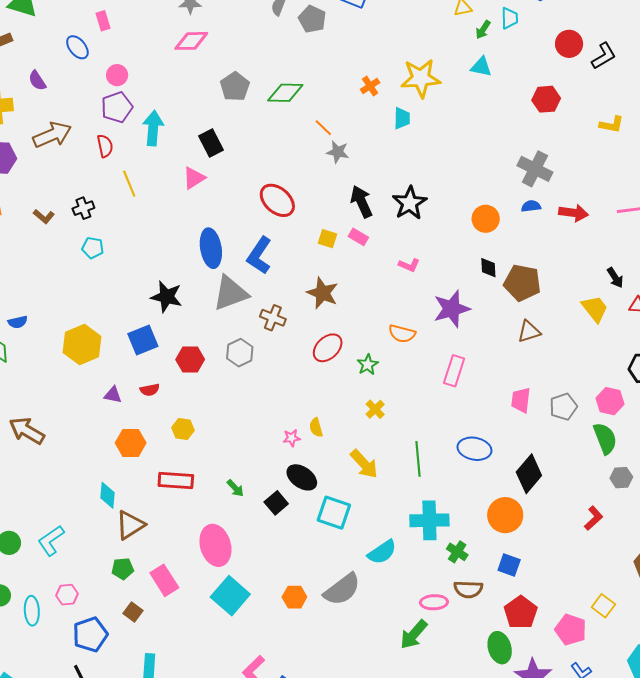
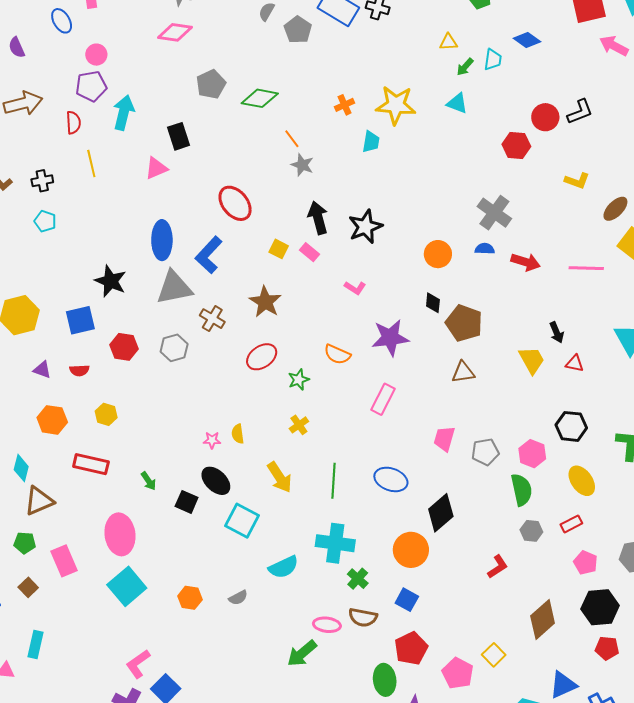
red circle: (569, 44) -> (545, 117), moved
black square: (276, 503) -> (187, 502), turned -35
gray semicircle: (342, 589) -> (238, 598), size x0.5

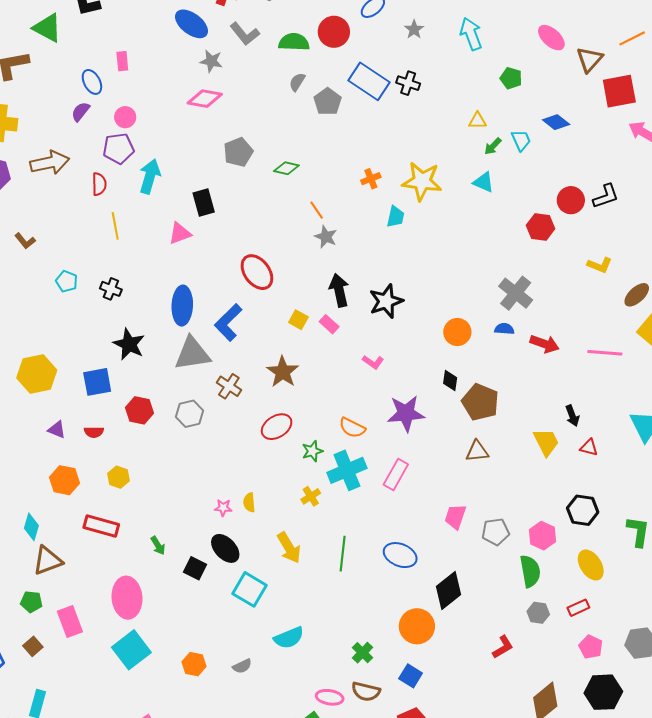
purple semicircle: (17, 47) -> (80, 112), moved, turned 60
cyan trapezoid: (493, 60) -> (521, 140), turned -35
green diamond: (260, 98) -> (286, 168), size x0.7
black cross: (42, 181) -> (111, 289), moved, turned 30
cyan cross: (335, 543) -> (347, 470), moved, turned -33

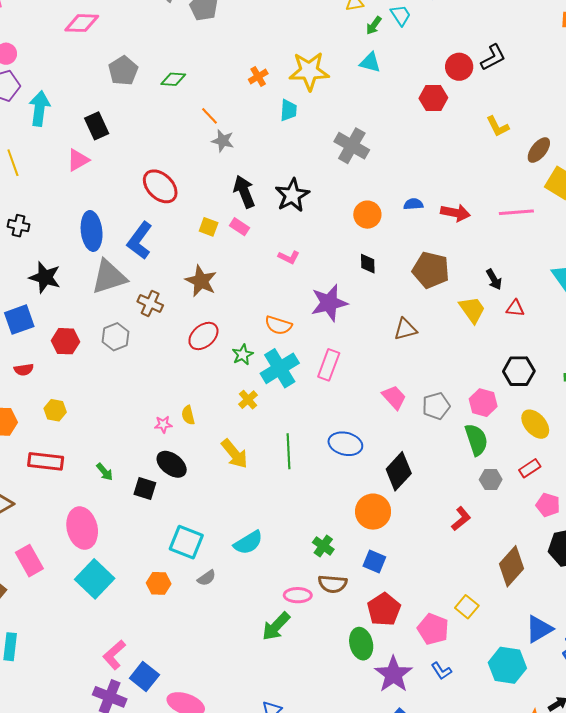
yellow L-shape: (600, 265) -> (498, 126), turned 50
gray cross: (516, 293) -> (352, 146), moved
brown pentagon: (480, 402) -> (431, 270), moved
pink trapezoid: (455, 517) -> (394, 397), turned 128
cyan square: (250, 589) -> (186, 542), moved

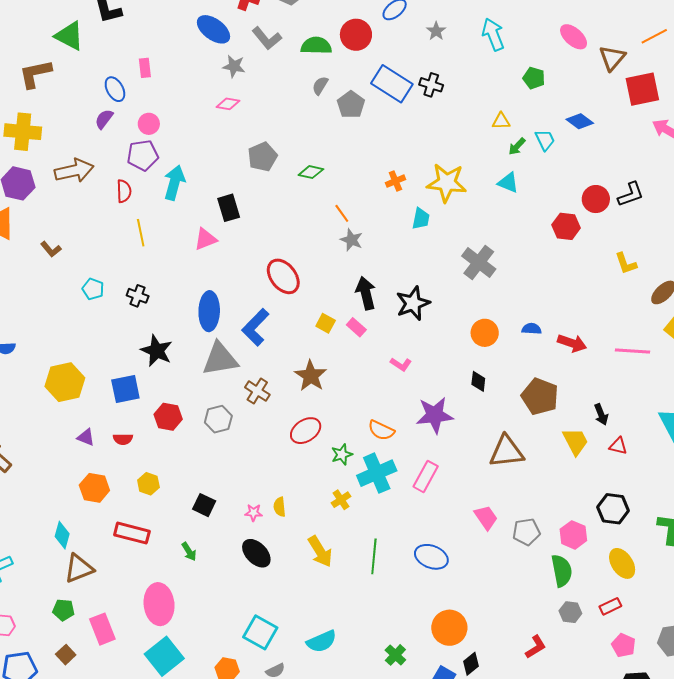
pink diamond: (82, 23) -> (228, 104), size x0.7
brown triangle: (405, 329) -> (507, 452), size x1.5
black diamond: (399, 471) -> (471, 664), moved, size x0.6
black square: (145, 489) -> (204, 505), moved

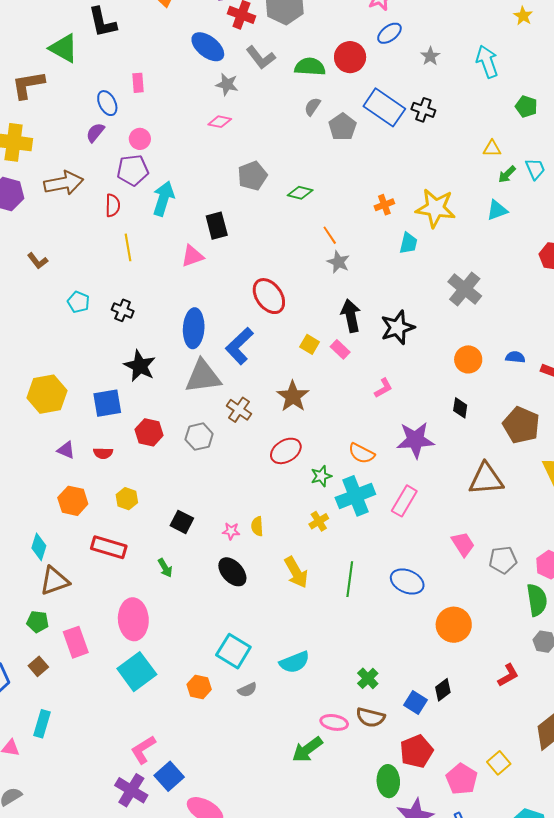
cyan triangle: (508, 183) -> (497, 210), turned -45
pink L-shape: (401, 364) -> (383, 388), turned -65
orange circle: (449, 628) -> (454, 625), moved

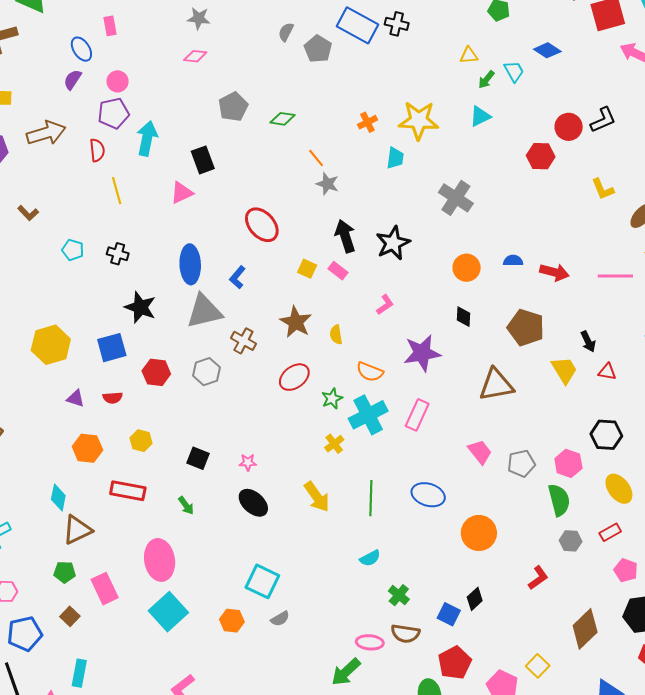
blue L-shape: (239, 346) -> (237, 277), size x0.6
yellow semicircle: (257, 526) -> (336, 335), moved
cyan semicircle: (294, 662) -> (370, 558), moved, size x0.7

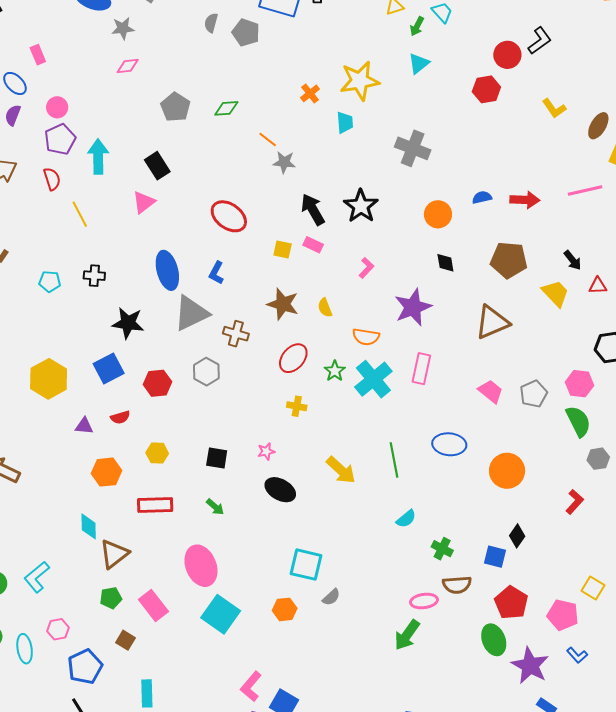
yellow cross: (334, 444) -> (297, 406), moved, turned -30

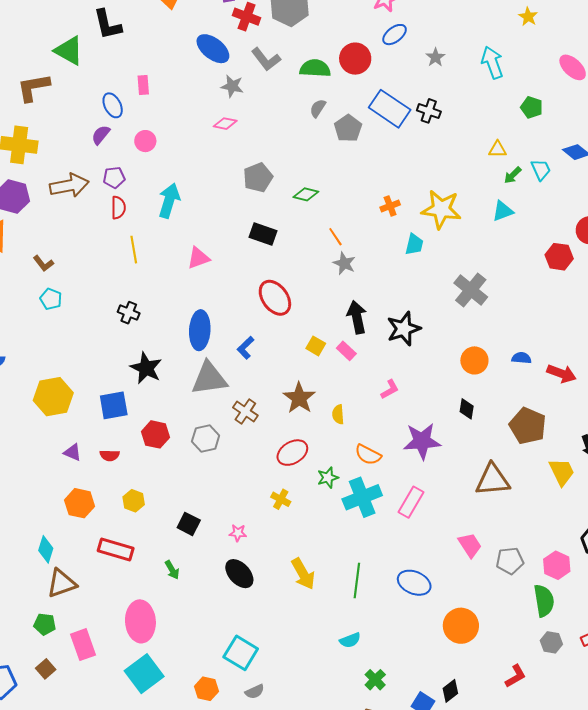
purple pentagon: (60, 139) -> (114, 178), moved, size x0.7
black rectangle: (157, 166) -> (263, 234), moved, turned -56
cyan pentagon: (50, 282) -> (51, 299), moved

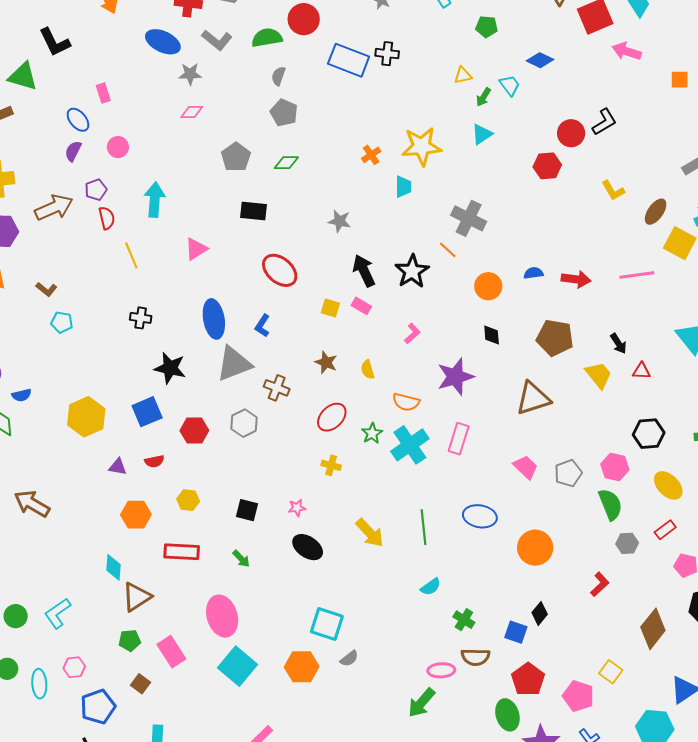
gray pentagon: (348, 128) -> (284, 113), moved
orange line: (335, 237) -> (448, 250), moved
brown star: (299, 398) -> (326, 362), size x0.7
orange hexagon: (207, 689) -> (302, 667), size x1.4

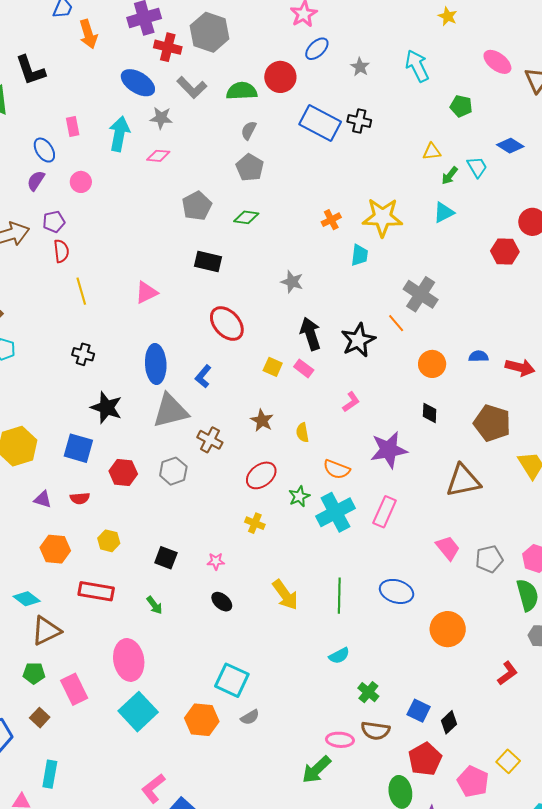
cyan arrow: (155, 200) -> (119, 134), moved
blue square: (147, 412) -> (78, 448), turned 32
black ellipse: (308, 547) -> (222, 602), size x0.7
cyan diamond: (114, 567) -> (27, 599), turned -64
black diamond: (540, 613) -> (449, 722), moved

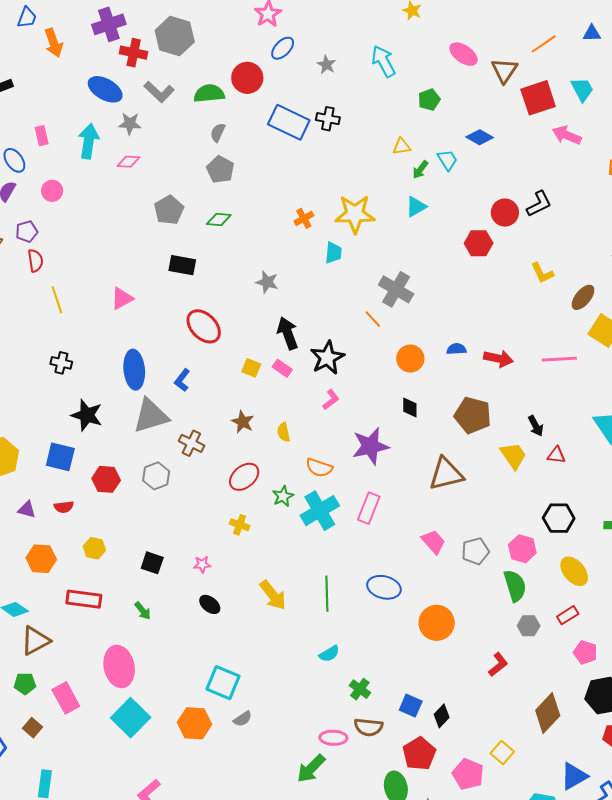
green pentagon: (461, 106) -> (429, 100), turned -30
black star: (358, 340) -> (327, 358), moved

